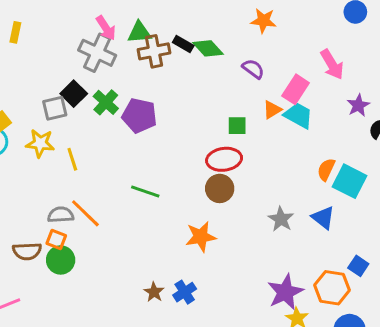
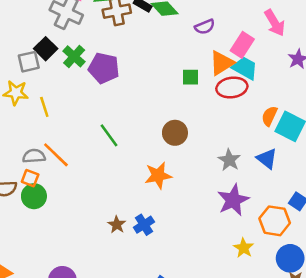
purple semicircle: (253, 69) -> (205, 27), turned 120
orange triangle: (272, 110) -> (222, 63), size x1.5
red ellipse: (224, 159) -> (232, 88), moved
green line: (145, 191) -> (109, 135), turned 35
purple star: (285, 292) -> (233, 200), moved

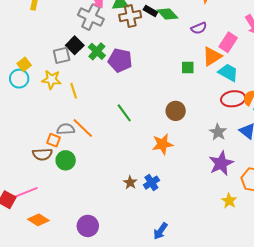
cyan trapezoid: (245, 68) -> (228, 73), moved
red ellipse: (232, 88) -> (233, 99), moved
orange square: (30, 178) -> (53, 140), moved

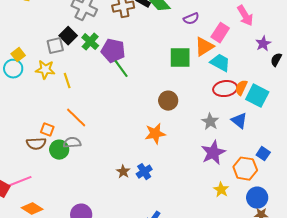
green square: (188, 67) -> (180, 58), size x1.6
green line: (124, 113) -> (121, 69), moved
gray semicircle: (66, 129) -> (72, 143), moved

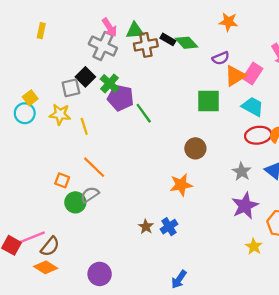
orange triangle: (204, 47) -> (235, 76), moved
purple pentagon: (113, 51) -> (121, 98), moved
gray semicircle: (72, 143) -> (90, 195), turned -30
brown semicircle: (36, 144) -> (50, 246), moved, turned -48

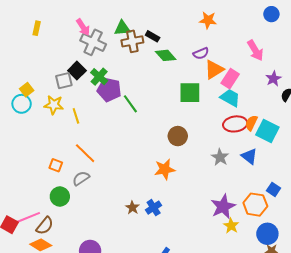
pink arrow: (110, 27) -> (83, 27), moved
green diamond: (187, 43) -> (166, 55), moved
pink rectangle: (253, 74) -> (230, 79), moved
green circle: (75, 202) -> (60, 197), moved
purple star: (245, 206) -> (223, 207), moved

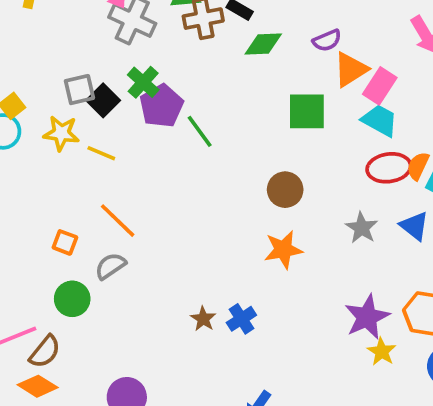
green diamond: (166, 55) -> (263, 44), turned -50
black square: (77, 71) -> (103, 100), moved
purple pentagon: (109, 90) -> (161, 106), turned 30
yellow line: (76, 116) -> (101, 153), turned -49
orange star: (165, 169) -> (283, 250), moved

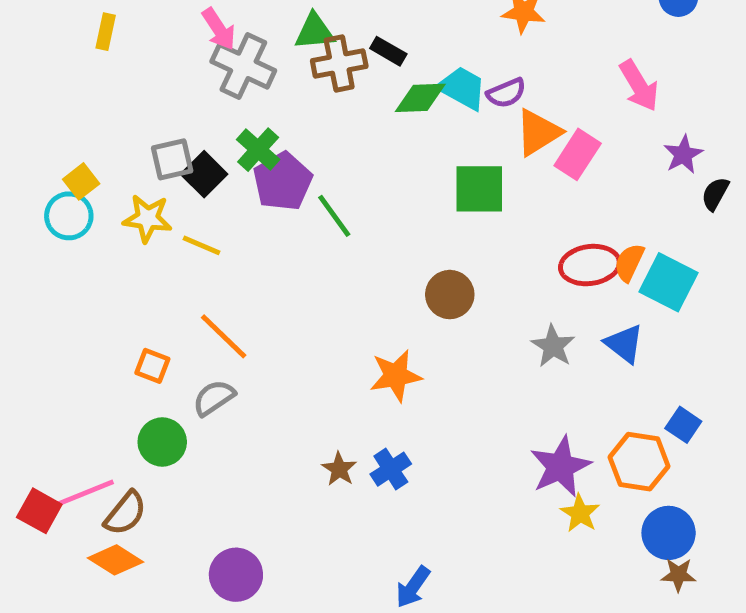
cyan trapezoid: (380, 120) -> (462, 88), moved
orange star: (283, 250) -> (396, 376), moved

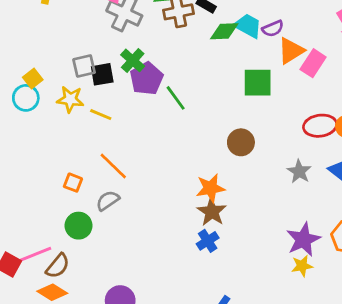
black square: (204, 174) -> (102, 74), turned 35
brown star: (339, 469) -> (212, 212), moved, size x1.5
yellow star: (580, 513) -> (302, 266), moved, turned 30

